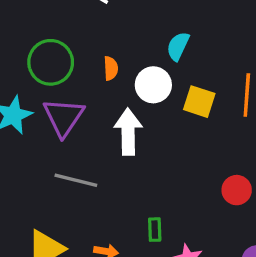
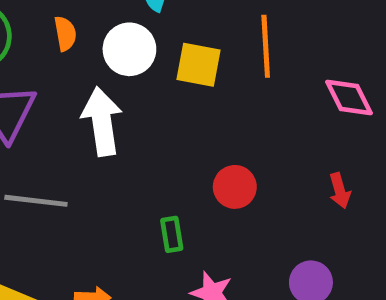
red circle: (237, 190) -> (235, 187), moved
green rectangle: (155, 230) -> (172, 234), moved

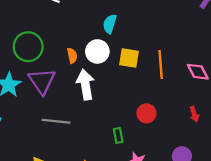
orange semicircle: (65, 34) -> (72, 56), moved
orange line: (266, 46) -> (161, 65), moved

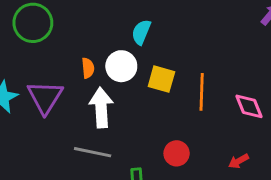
green circle: (28, 47) -> (33, 23), moved
red arrow: (194, 114) -> (239, 161), turned 72
gray line: (56, 121) -> (93, 152), moved

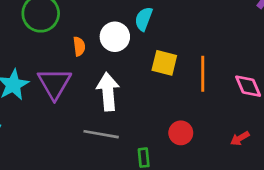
white circle: (121, 66) -> (115, 37), moved
orange semicircle: (88, 68) -> (79, 46), moved

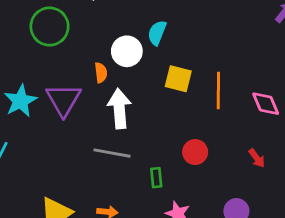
orange semicircle: (79, 46) -> (101, 73), moved
red arrow: (240, 138) -> (257, 158), turned -96

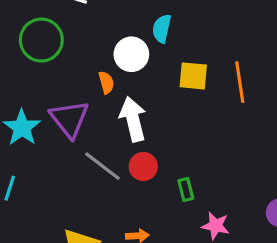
red circle: (195, 152) -> (143, 166), moved
gray line: (112, 153) -> (102, 166), moved, turned 36

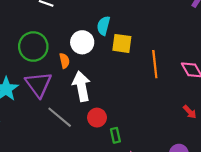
green circle: (41, 40) -> (33, 46), moved
yellow square: (193, 76) -> (122, 43), moved
red circle: (143, 166) -> (97, 118), moved

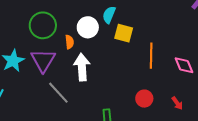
red circle: (97, 118) -> (144, 99), moved

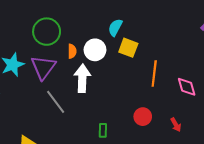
white circle: (88, 27) -> (95, 50), moved

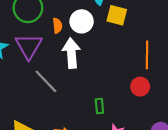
orange line: (154, 74) -> (147, 55), moved

